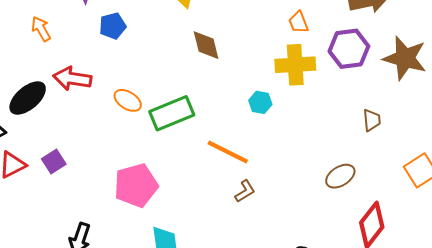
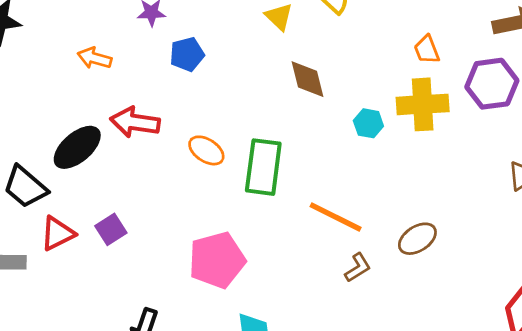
orange arrow: (41, 29) -> (95, 58), turned -45
cyan hexagon: (260, 102) -> (368, 123), moved
green rectangle: (172, 113) -> (263, 167), turned -60
brown ellipse: (340, 176) -> (417, 239), moved

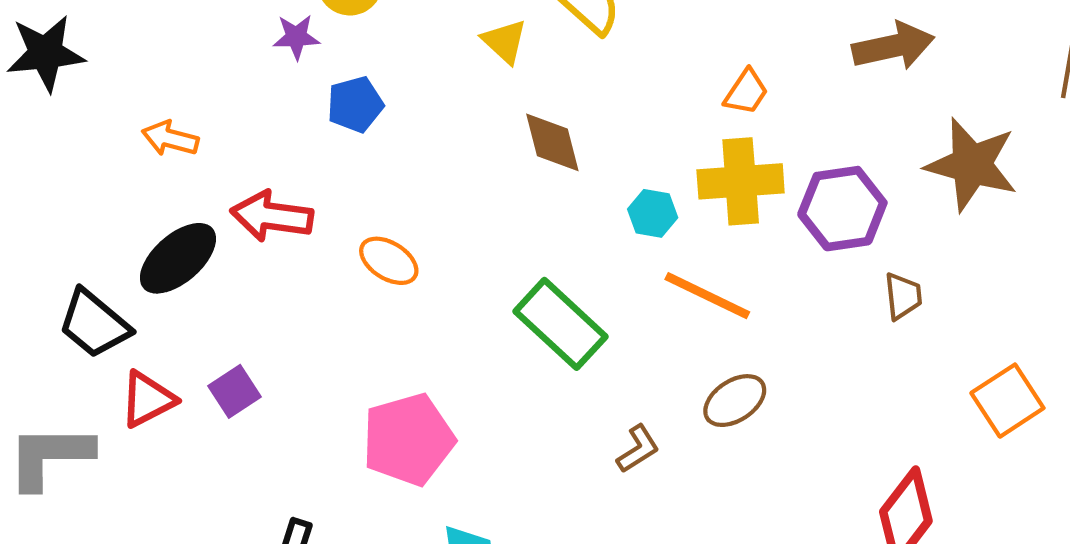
orange trapezoid: (427, 50) -> (746, 92), turned -124
orange arrow: (95, 58) -> (170, 138), moved
purple hexagon: (492, 84) -> (842, 209), moved
green rectangle: (263, 167) -> (560, 324), moved, turned -54
orange line: (336, 217) -> (707, 296), moved

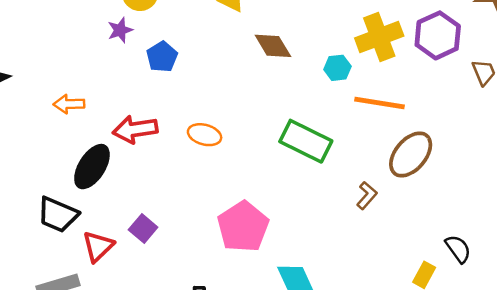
brown ellipse: (735, 401) -> (411, 155), size x1.4

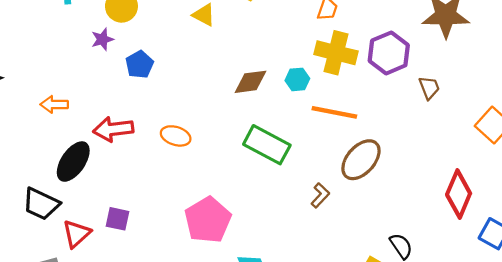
yellow cross: (379, 37) -> (336, 53), turned 33
brown diamond: (273, 46) -> (250, 82), moved, turned -68
purple square: (143, 228) -> (118, 219), turned -30

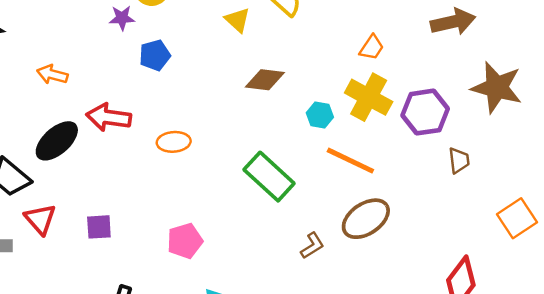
brown diamond: (250, 82) -> (265, 80), moved
orange ellipse: (176, 136) -> (174, 142), turned -36
purple square: (118, 219) -> (99, 227), moved, turned -30
pink pentagon: (208, 220) -> (185, 241), size x0.7
red triangle: (76, 234) -> (40, 219), turned -44

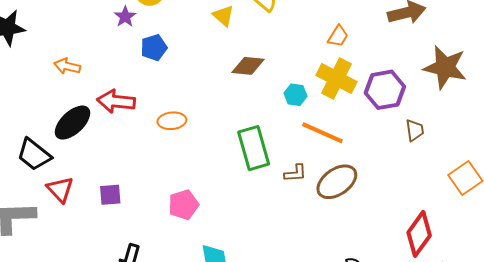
purple star: (122, 18) -> (125, 17), turned -30
green rectangle: (269, 177) -> (254, 148), turned 33
brown L-shape: (312, 246) -> (295, 173), moved, turned 30

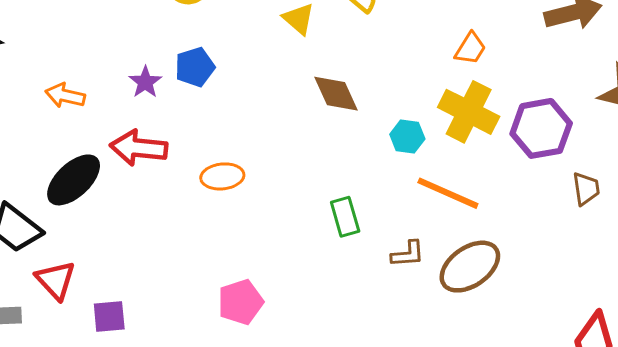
purple star: (125, 17) -> (145, 82), moved
brown diamond: (248, 66) -> (336, 94), turned 60
green rectangle: (254, 148) -> (345, 217), size x0.6
purple square: (110, 195) -> (109, 317), moved

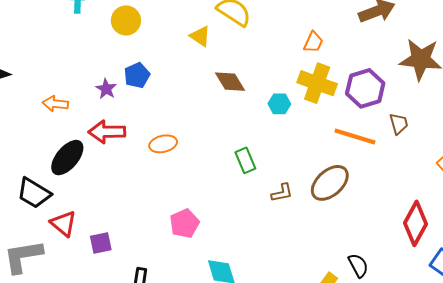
orange line: (448, 193) -> (355, 136), moved
brown L-shape: (408, 254) -> (282, 193), moved

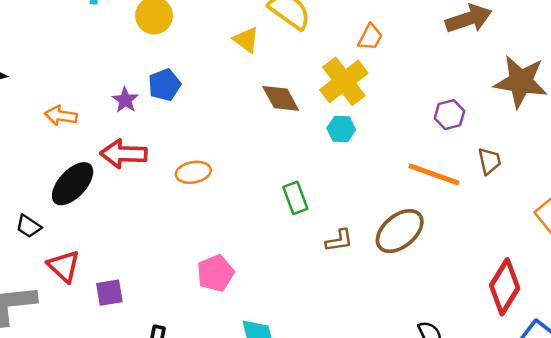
orange trapezoid: (313, 42) -> (370, 37), moved
yellow cross: (317, 83) -> (344, 81), moved, turned 30
purple hexagon: (365, 88) -> (449, 115), size x0.6
black trapezoid: (34, 193) -> (29, 226), size x0.6

